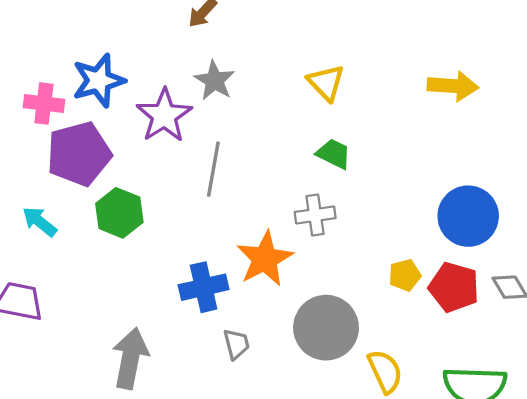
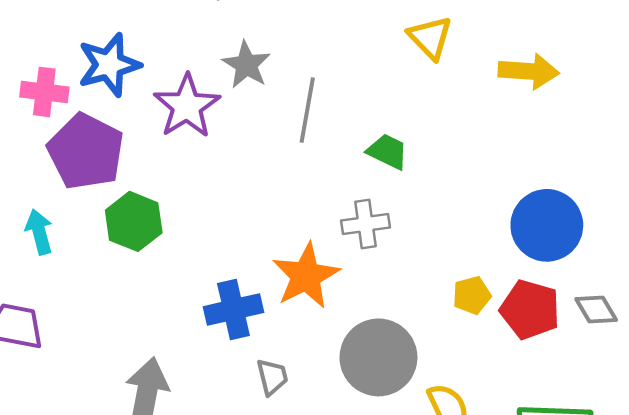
yellow triangle: (326, 83) -> (430, 38), moved
purple pentagon: (79, 154) -> (86, 152), turned -30
gray line: (213, 169) -> (307, 110), moved
cyan arrow: (40, 222) -> (39, 232), turned 36

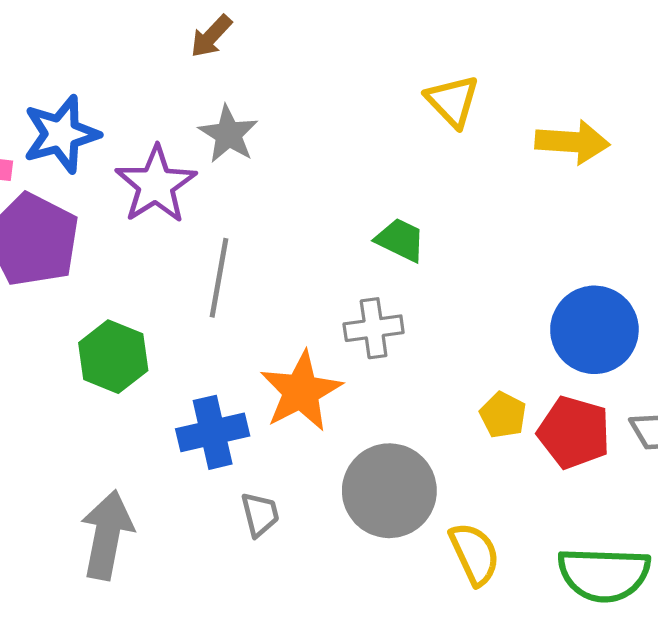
gray line: (307, 110) -> (219, 278), moved
green hexagon: (134, 221) -> (113, 357), moved
yellow pentagon: (472, 295) -> (503, 415), turned -30

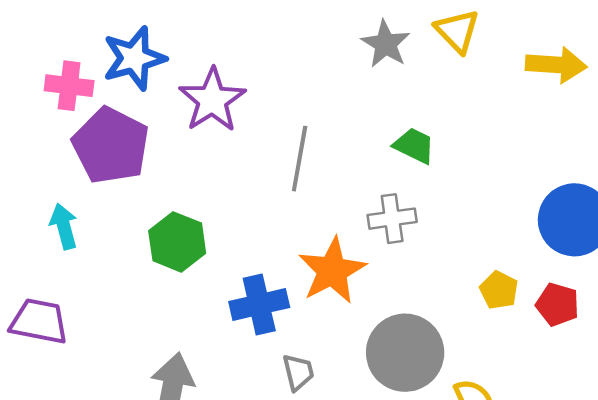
gray star: (228, 134) -> (386, 44), moved
gray line: (219, 278) -> (300, 159), moved
red pentagon: (574, 432) -> (557, 304), size x0.7

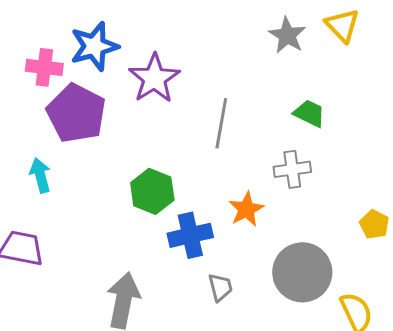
green hexagon: (177, 242) -> (152, 191), moved
orange star: (332, 271) -> (246, 209), size x0.7

